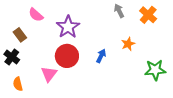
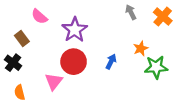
green star: (155, 70) -> (156, 67), moved

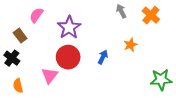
pink semicircle: (39, 16) -> (36, 15), turned 84
green star: (156, 67) -> (161, 80), moved

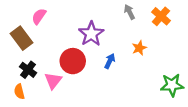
purple star: (69, 27) -> (91, 34), moved
brown rectangle: (20, 36) -> (21, 38), size x1.5
black cross: (12, 58) -> (28, 70), moved

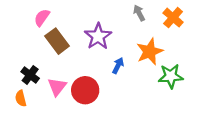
brown rectangle: (21, 38) -> (57, 41), moved
orange star: (139, 48) -> (150, 52), size x1.6
red circle: (73, 61) -> (85, 90), moved
green star: (172, 85) -> (171, 76), moved

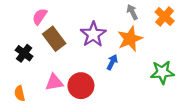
orange star: (150, 52) -> (130, 39), moved
black cross: (30, 75) -> (24, 53), moved
pink triangle: (57, 87) -> (54, 82), turned 42

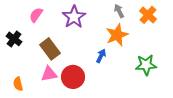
purple star: (93, 34) -> (74, 17), moved
brown rectangle: (54, 39) -> (50, 49), moved
black cross: (24, 53) -> (14, 39), moved

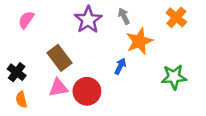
gray arrow: (119, 11) -> (124, 16), moved
pink semicircle: (36, 15) -> (26, 20), moved
black cross: (14, 39) -> (17, 72), moved

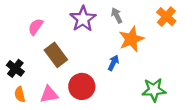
pink semicircle: (26, 20) -> (36, 27), moved
green star: (174, 77) -> (154, 90), moved
pink triangle: (58, 88) -> (49, 94), moved

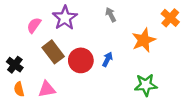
orange cross: (166, 17) -> (170, 18), moved
purple star: (83, 19) -> (65, 18), moved
orange star: (131, 39) -> (144, 40), moved
red circle: (82, 86) -> (81, 60), moved

